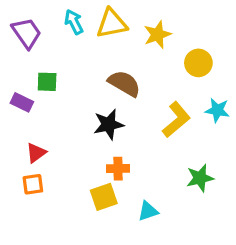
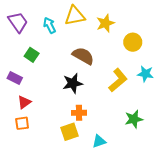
cyan arrow: (74, 22) -> (49, 25), moved
green square: (47, 82) -> (32, 55), turned 32
purple rectangle: (22, 102) -> (15, 78), moved

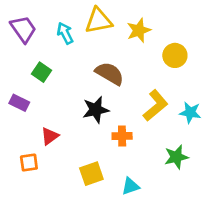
cyan star: (145, 74) -> (190, 112), moved
red triangle: (24, 102) -> (50, 136), moved
orange cross: (79, 113) -> (122, 136), moved

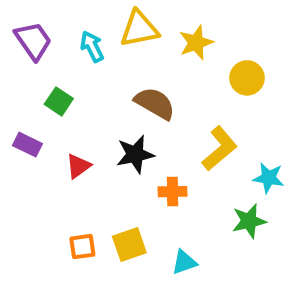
cyan star: (190, 112) -> (269, 178), moved
red triangle: (50, 136) -> (78, 166), moved
orange square: (29, 163) -> (82, 247), moved

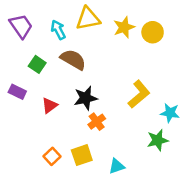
yellow circle: (247, 78) -> (153, 32), moved
brown semicircle: (155, 103) -> (73, 60), moved
orange cross: (172, 192) -> (97, 122), moved, turned -35
orange square: (82, 247) -> (52, 156), turned -35

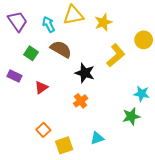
yellow circle: (153, 32) -> (144, 40), moved
yellow L-shape: (139, 94) -> (116, 55), moved
black star: (86, 98) -> (85, 73), moved, turned 30
yellow square: (82, 155) -> (64, 145), moved

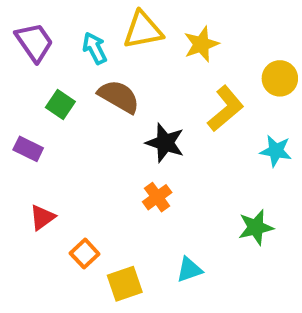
red triangle: (41, 87) -> (42, 217), moved
cyan star: (142, 94) -> (276, 151), moved

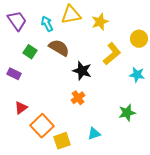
orange square: (85, 254) -> (42, 126), size x1.6

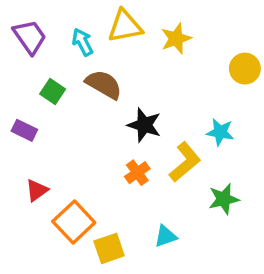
yellow L-shape: (112, 54) -> (185, 162), moved
cyan star: (137, 75) -> (220, 132), moved

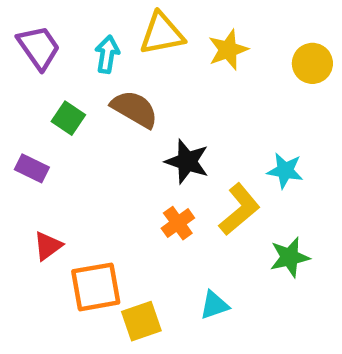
cyan arrow: (83, 42) -> (107, 54), turned 36
yellow circle: (245, 69) -> (312, 63), moved
orange square: (74, 222) -> (96, 287), turned 33

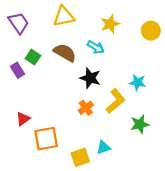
yellow triangle: (162, 34) -> (64, 16), moved
cyan arrow: (107, 54) -> (96, 47), moved, turned 112
purple rectangle: (32, 168) -> (17, 70), moved, turned 32
yellow square: (141, 321) -> (80, 157), moved

